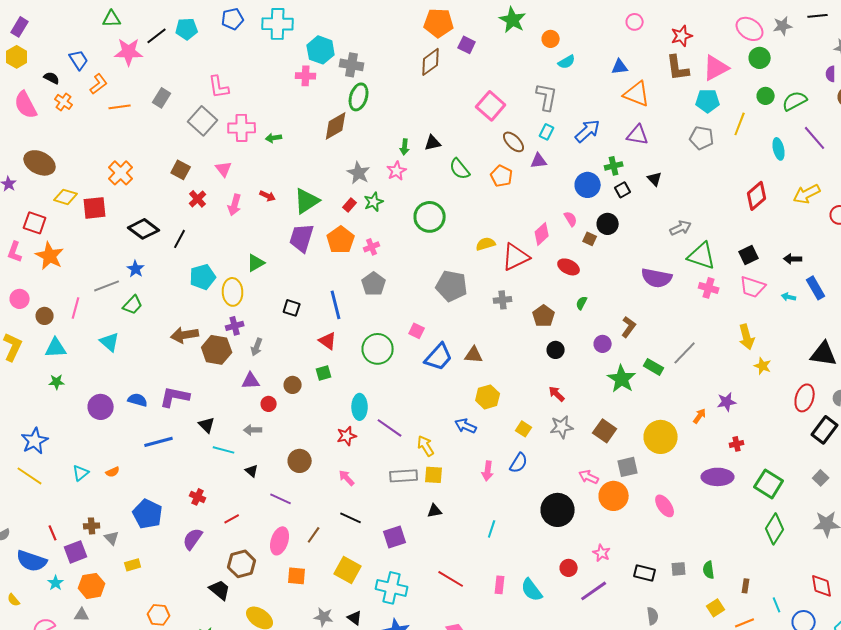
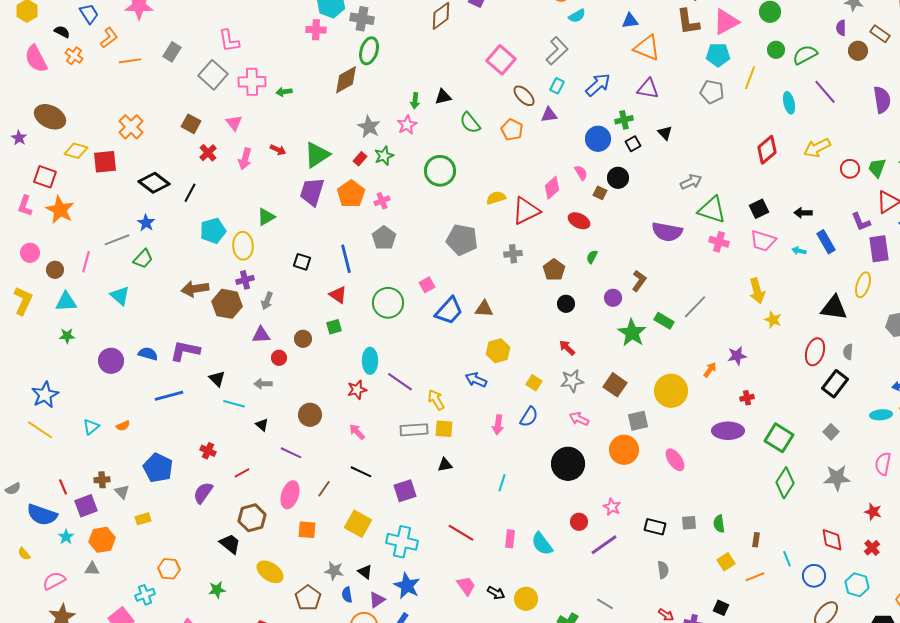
gray L-shape: (547, 97) -> (557, 51), turned 36
pink square: (417, 331) -> (427, 285), turned 35
pink arrow: (589, 477) -> (579, 419), moved

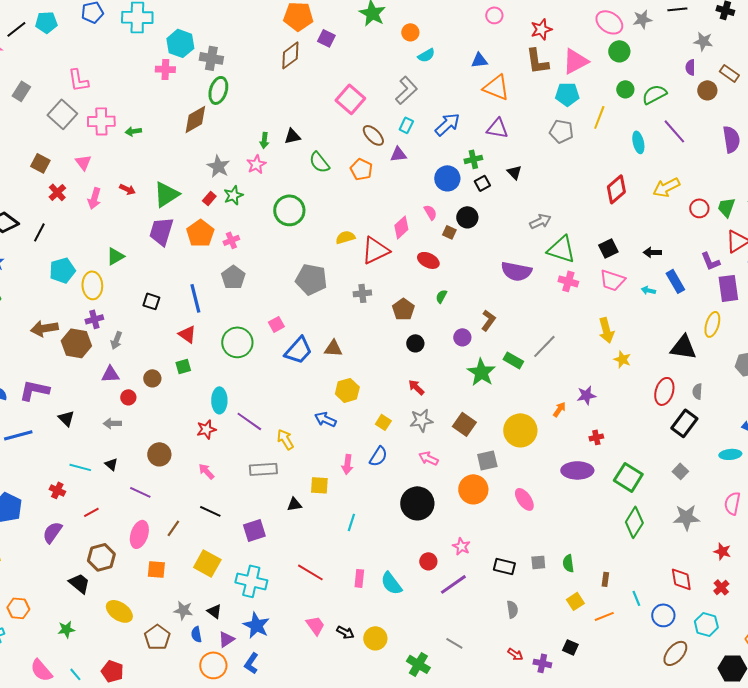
cyan line: (234, 404) -> (80, 467), moved
yellow square: (444, 429) -> (319, 485), moved

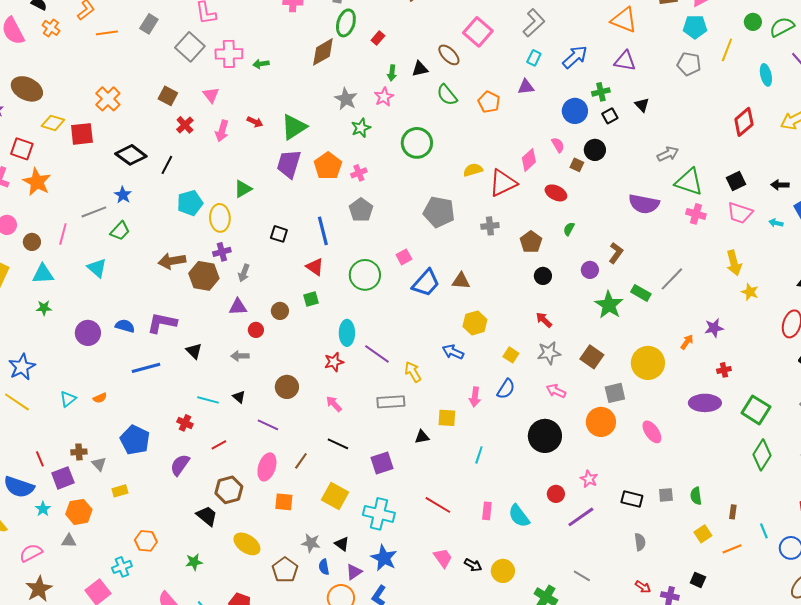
brown ellipse: (373, 135) -> (449, 55), moved
red rectangle: (209, 198) -> (378, 38), moved

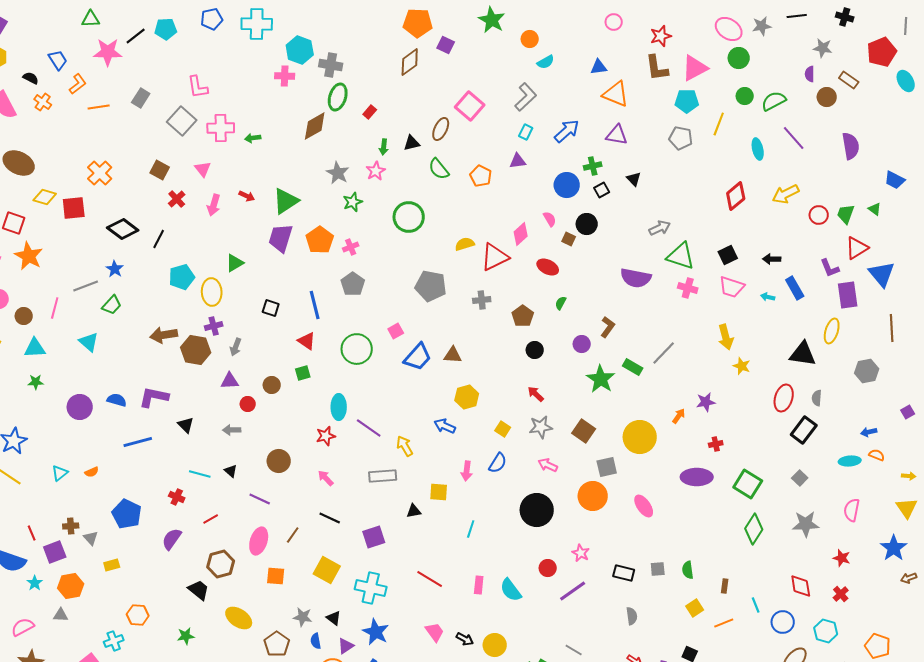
brown ellipse: (449, 55) -> (441, 129), turned 70

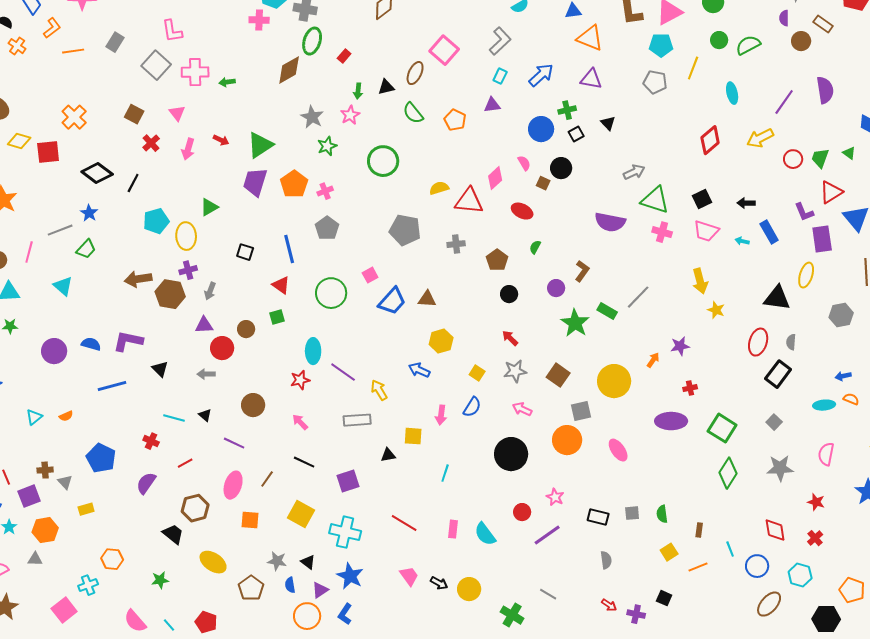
purple line: (794, 138) -> (784, 102), moved, turned 76
red triangle: (495, 257) -> (469, 201), turned 32
red circle: (248, 404) -> (222, 348), size x1.5

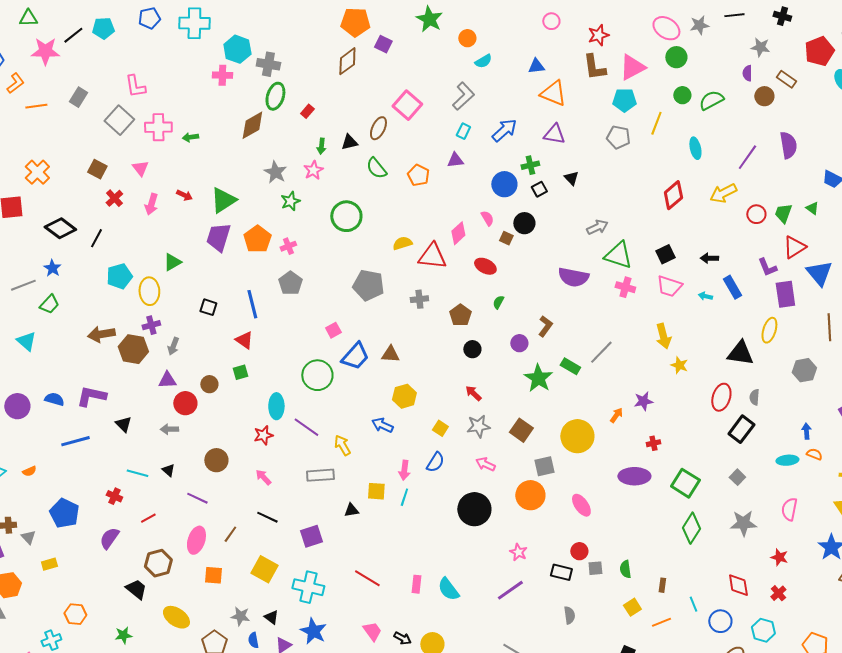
green circle: (331, 293) -> (317, 375), moved
blue arrow: (843, 376) -> (806, 431), turned 98
cyan line: (445, 473) -> (404, 497), moved
red circle: (522, 512) -> (579, 551), moved

